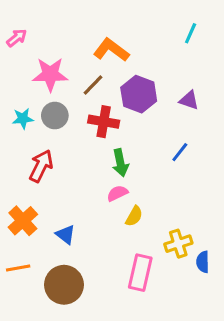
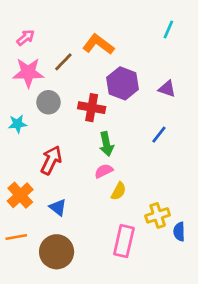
pink arrow: (17, 38) -> (26, 38), moved
pink star: (50, 74) -> (28, 73), moved
brown line: (93, 85) -> (63, 62), moved
cyan star: (23, 119) -> (18, 124), moved
red arrow: (41, 166) -> (51, 160), moved

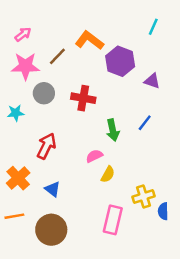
purple hexagon: (123, 83) -> (120, 61), moved
green arrow: (106, 144) -> (113, 130), moved

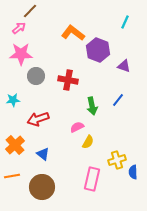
brown line: (57, 56) -> (30, 11), moved
cyan star: (16, 113) -> (13, 100), moved
red arrow: (46, 146) -> (38, 119), turned -135

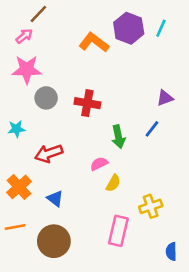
purple hexagon: (98, 50) -> (129, 28), moved
purple triangle: (124, 66) -> (165, 98), moved, turned -40
blue semicircle: (133, 172) -> (171, 252), moved

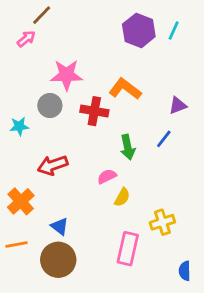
orange L-shape: (94, 42) -> (125, 89), moved
pink star: (27, 70) -> (67, 75), moved
cyan star: (16, 129) -> (19, 126), moved
blue triangle: (55, 199) -> (60, 226), moved

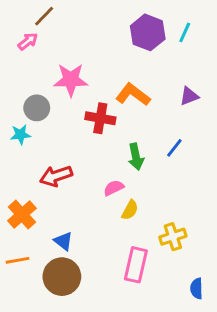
gray circle: (50, 106) -> (37, 108), moved
purple triangle: (178, 106) -> (189, 96), moved

